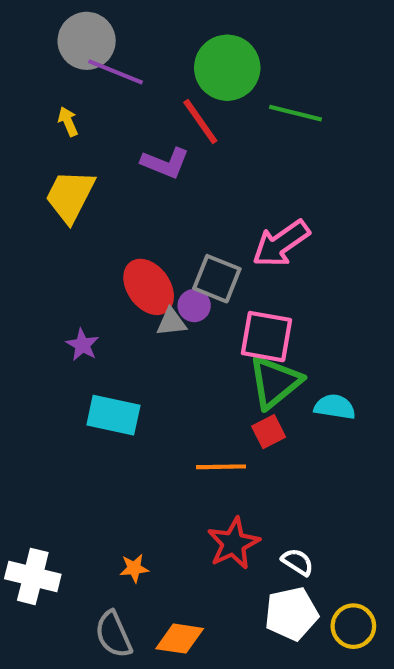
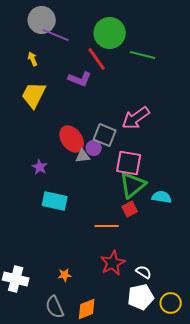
orange diamond: (180, 639) -> (87, 309), turned -30

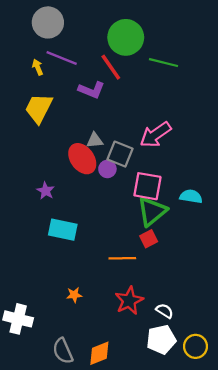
purple line: (56, 35) -> (62, 58), moved
gray triangle: (83, 156) -> (95, 140), moved
cyan semicircle: (162, 197) -> (191, 196), moved
orange star: (65, 275) -> (74, 295), moved

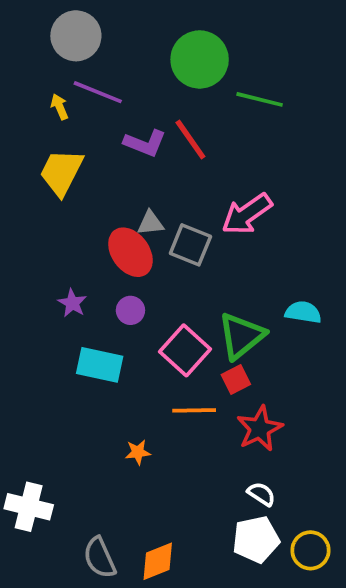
red line: (111, 67) -> (190, 139), moved
purple circle: (107, 169) -> (130, 310), moved
pink square: (147, 186) -> (185, 350), moved, turned 32
orange star: (74, 295) -> (138, 452), moved
red star: (129, 301) -> (260, 429), moved

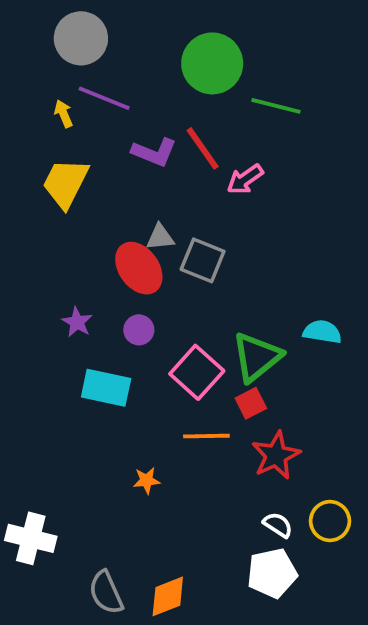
pink arrow: (247, 214) -> (245, 179), moved, size x0.7
yellow circle: (310, 550) -> (330, 521), moved

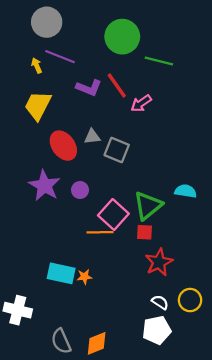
red ellipse: (139, 268) -> (63, 146), moved
purple star: (77, 322) -> (44, 186), size x1.8
cyan rectangle: (106, 388) -> (61, 273), moved
red square: (251, 403) -> (144, 232), turned 30
orange line: (206, 436) -> (100, 232), moved

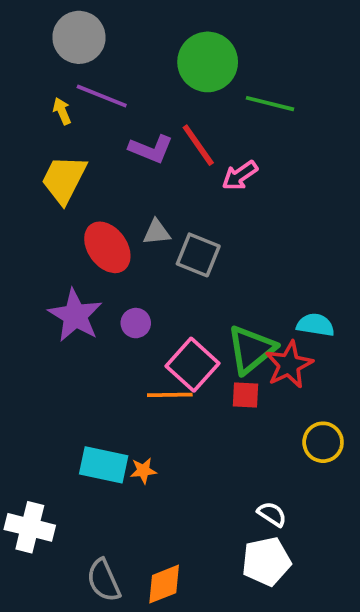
red star: (159, 262) -> (289, 365), moved
yellow circle: (190, 300) -> (323, 442), moved

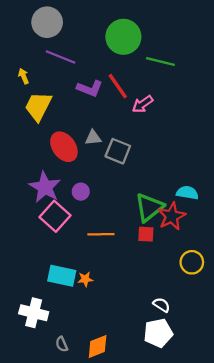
yellow arrow: (62, 111) -> (24, 76), moved
pink square: (193, 365) -> (55, 216), moved
white cross: (30, 527) -> (34, 313), moved
gray semicircle: (104, 580) -> (62, 344), size x0.6

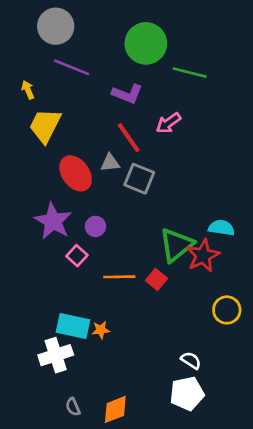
red line: (118, 86) -> (129, 138), moved
purple L-shape: (90, 88) -> (127, 94), moved
pink square: (55, 216) -> (77, 256), moved, size x0.6
red square: (146, 234) -> (156, 279), moved, turned 36
white cross: (34, 313) -> (56, 355), moved, turned -32

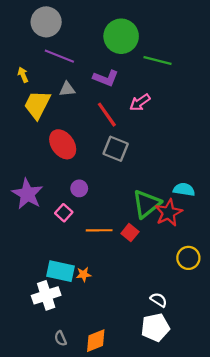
gray triangle: (110, 163) -> (67, 89), moved
purple star: (53, 221) -> (27, 194), moved

